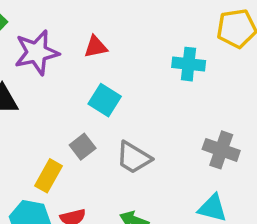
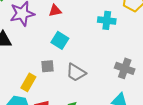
gray square: (83, 147) -> (47, 66), turned 32

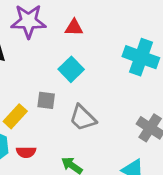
cyan cross: (107, 20) -> (141, 57), size x1.4

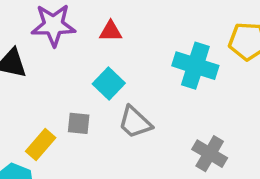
gray trapezoid: (83, 118) -> (135, 122), moved

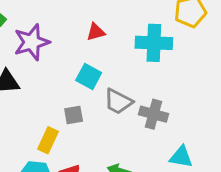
red triangle: (111, 31) -> (96, 32), moved
gray cross: (210, 154) -> (153, 114), moved

